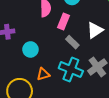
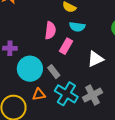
gray rectangle: (72, 42) -> (54, 72), moved
cyan circle: (30, 49) -> (30, 69), size x1.6

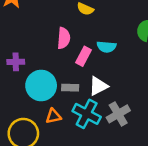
cyan semicircle: (77, 27) -> (107, 47), moved
white triangle: (95, 59) -> (98, 86), moved
gray rectangle: (54, 72) -> (70, 88), turned -48

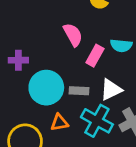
pink semicircle: (64, 38) -> (73, 35), turned -35

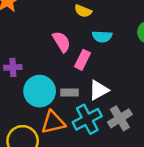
cyan semicircle: (121, 45) -> (102, 37), moved
cyan cross: (97, 121) -> (87, 119), turned 36
orange triangle: (59, 123) -> (53, 122), size x1.5

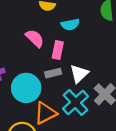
gray rectangle: (70, 93) -> (53, 73), moved

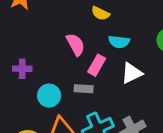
white triangle: (79, 74) -> (132, 73), moved
cyan circle: (26, 88) -> (49, 96), size x0.7

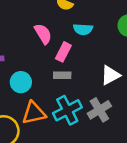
white triangle: (132, 73) -> (110, 75), moved
gray rectangle: (84, 89) -> (62, 75), moved

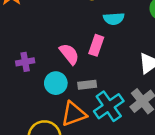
pink semicircle: (43, 34) -> (69, 54), moved
gray rectangle: (62, 75) -> (87, 85), moved

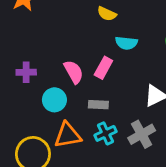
gray rectangle: (87, 85) -> (98, 105), moved
cyan cross: (109, 106) -> (106, 133), size x0.7

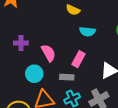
pink rectangle: (103, 68) -> (79, 59), moved
purple cross: (26, 72) -> (21, 43), moved

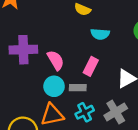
purple cross: (21, 43) -> (23, 50), size x1.6
cyan circle: (34, 74) -> (54, 86), moved

